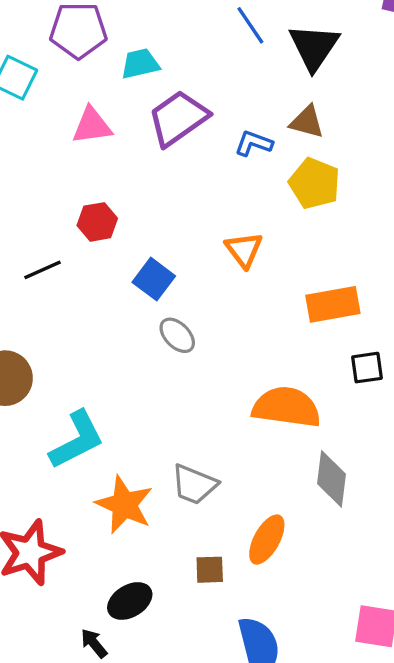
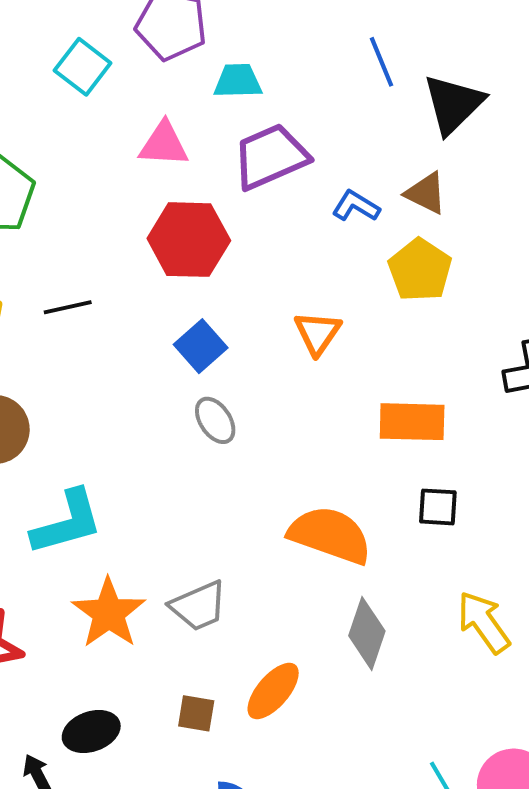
red hexagon: (97, 222) -> (189, 240), moved, size x1.6
gray trapezoid: (194, 484) -> (199, 606), turned -57

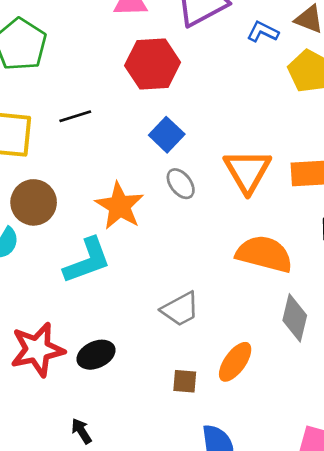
orange triangle: (317, 333) -> (247, 171), moved, size x1.5
orange star: (109, 613) -> (119, 206), moved
black ellipse: (91, 732) -> (96, 355), moved

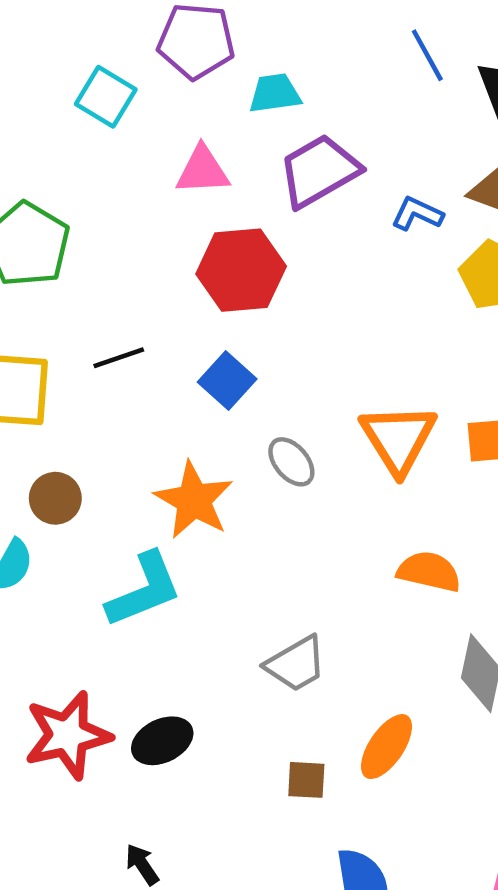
blue square: (167, 135) -> (227, 380), moved
brown circle: (34, 202) -> (55, 498), size x0.7
orange semicircle: (264, 254) -> (429, 572), size x0.7

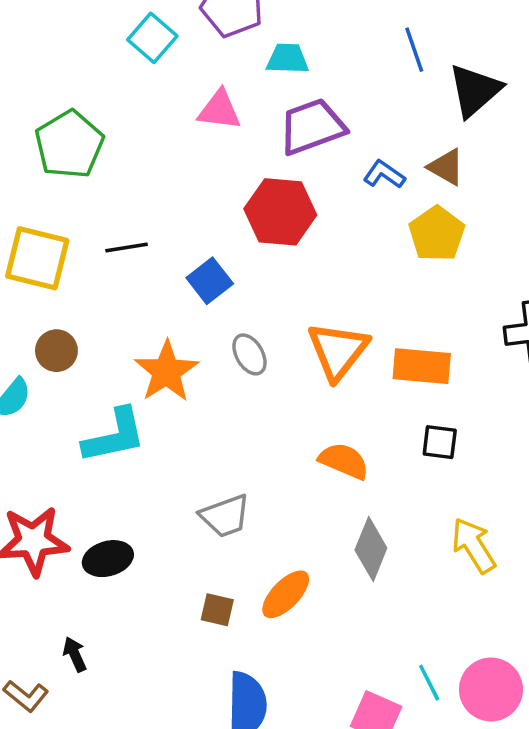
red hexagon: (241, 270) -> (280, 212), moved

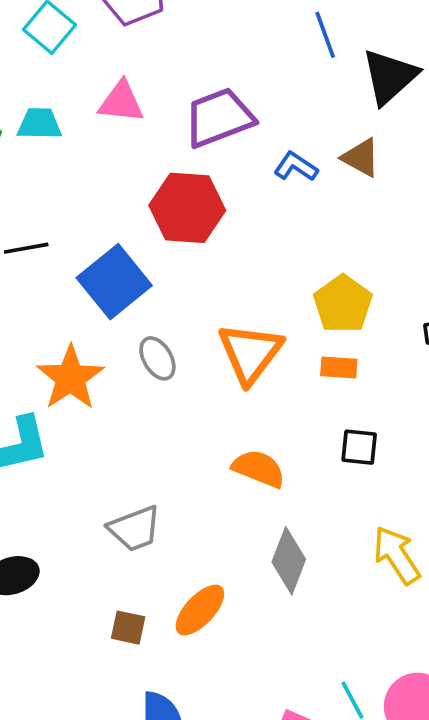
cyan trapezoid: (287, 59) -> (40, 124), moved
yellow pentagon: (437, 234) -> (343, 304), moved
blue square: (210, 281) -> (114, 282), size x1.5
orange rectangle: (422, 366) -> (339, 367), size x0.6

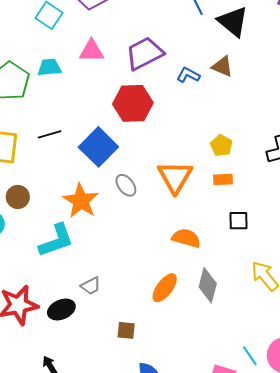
black triangle: (390, 77) -> (233, 22), turned -32
yellow pentagon: (343, 304) -> (221, 145), size x0.7
gray trapezoid: (135, 529) -> (91, 286), moved, size x0.7
orange ellipse: (200, 610) -> (165, 288), moved

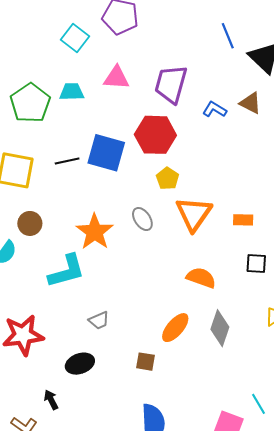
purple trapezoid: (145, 54) -> (171, 84), turned -51
yellow pentagon: (221, 145) -> (168, 178), moved
blue square: (98, 147) -> (106, 153), moved, turned -33
black ellipse: (61, 310) -> (80, 364), moved
brown square: (126, 330) -> (146, 362), moved

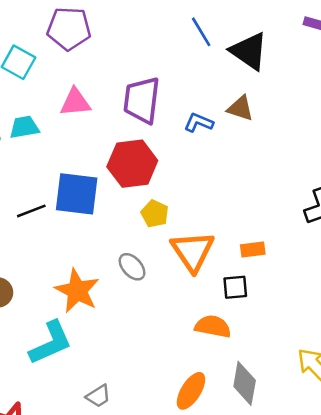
black square: (256, 263) -> (235, 287), moved

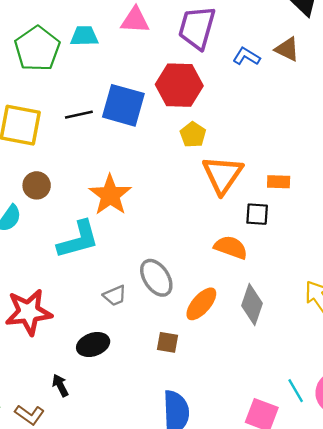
gray ellipse: (132, 267) -> (156, 278), moved, size x1.4

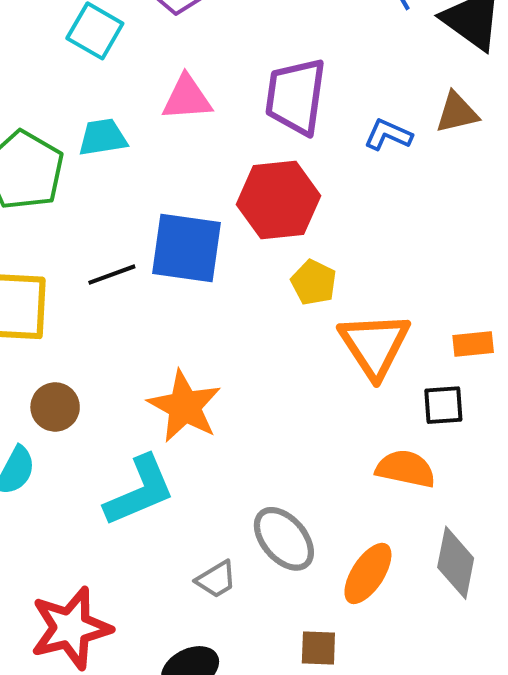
brown triangle: (287, 49) -> (457, 113), turned -32

